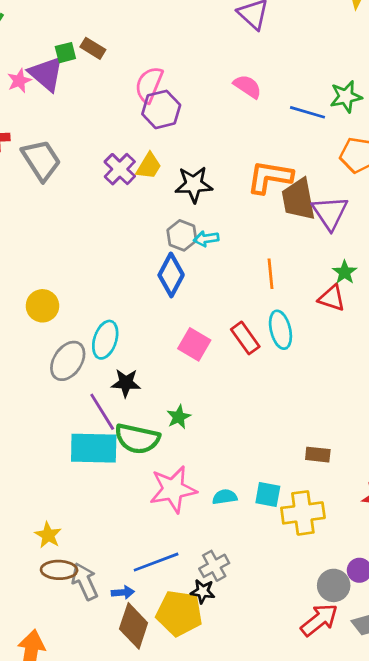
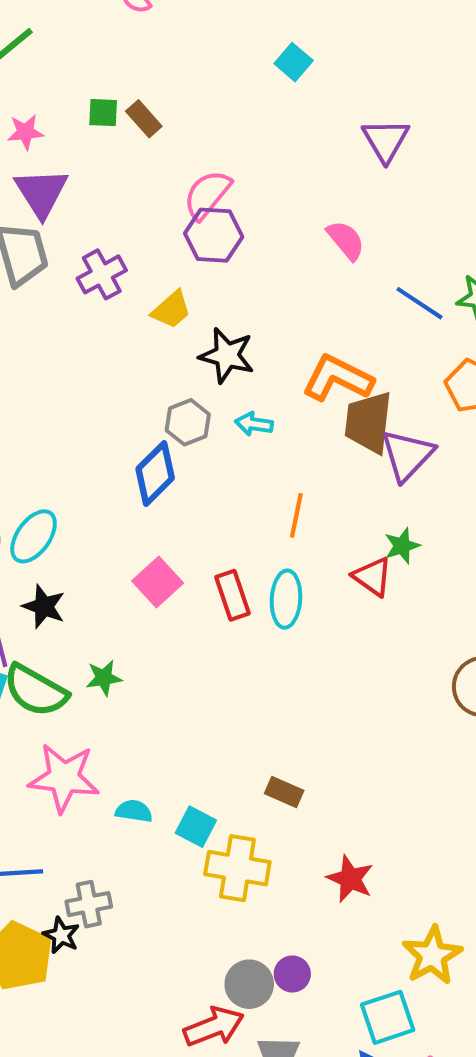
purple triangle: (46, 74) -> (41, 193), moved
purple cross: (120, 169) -> (102, 274), moved
cyan arrow: (206, 239) -> (254, 424), moved

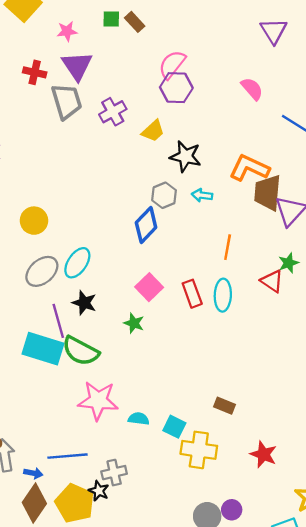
green star: (104, 678) -> (134, 323), moved, turned 30

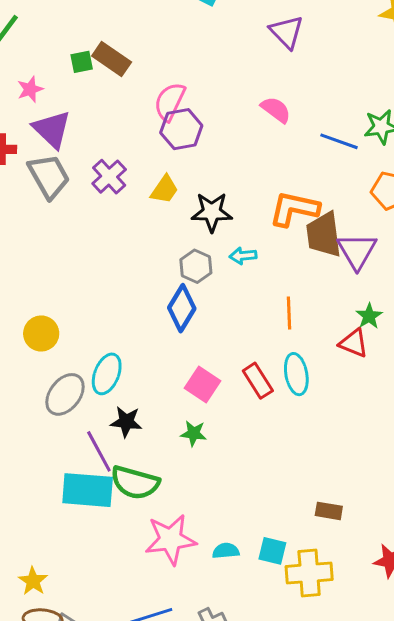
brown rectangle: (135, 22) -> (112, 59), size x1.4

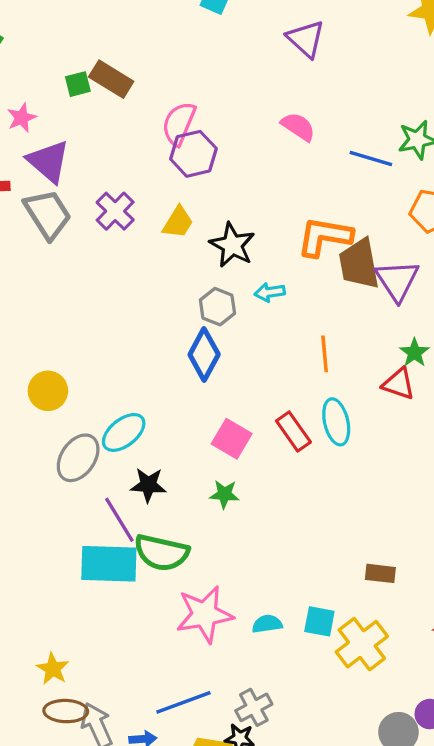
black star: (212, 212) -> (232, 245), turned 30
cyan ellipse: (107, 374) -> (124, 432), turned 33
yellow cross: (309, 573) -> (362, 644), turned -30

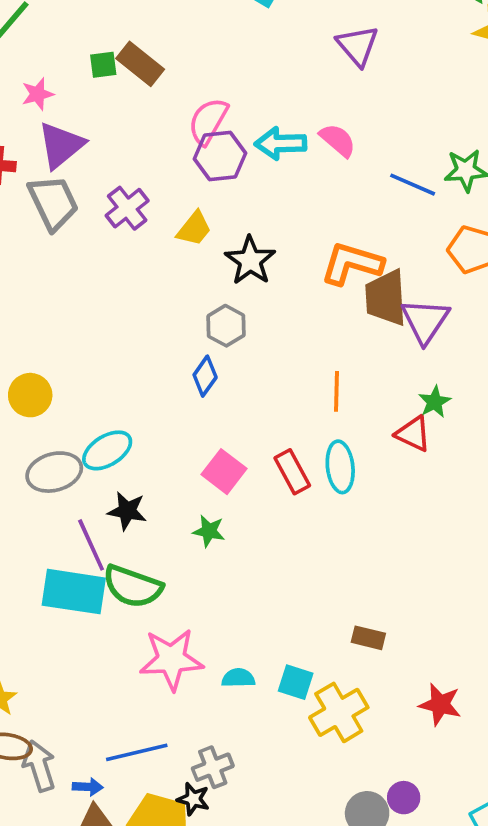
purple triangle: (48, 161) -> (61, 145), turned 33
cyan arrow: (270, 292) -> (281, 143), moved, size x1.5
blue diamond: (204, 354) -> (205, 376), size x0.7
gray ellipse: (78, 458) -> (54, 472), turned 33

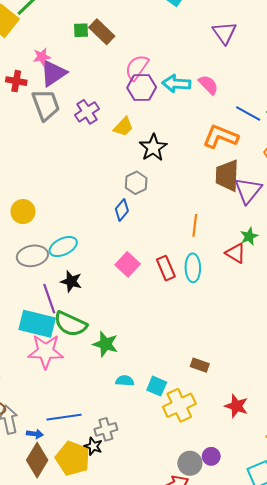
pink star: (38, 94) -> (42, 57), moved
orange L-shape: (352, 264) -> (221, 137), moved
green star: (209, 531) -> (105, 344), moved, size x1.4
pink star: (171, 659) -> (46, 351), moved

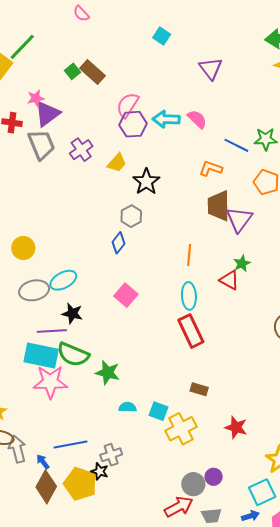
green square: (81, 30) -> (73, 71), turned -35
orange L-shape: (221, 137) -> (211, 169), size x0.7
red rectangle: (166, 268) -> (191, 331), moved, size x1.4
purple line: (49, 299) -> (52, 331), turned -72
blue arrow: (35, 434) -> (43, 462), turned -133

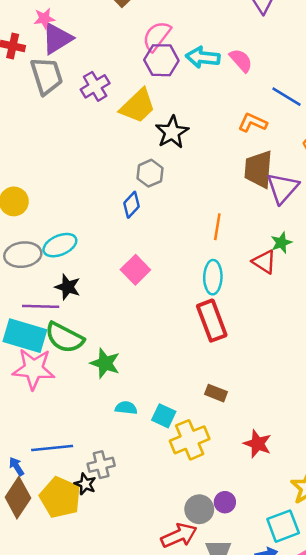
yellow trapezoid: (117, 163) -> (138, 106), size x1.5

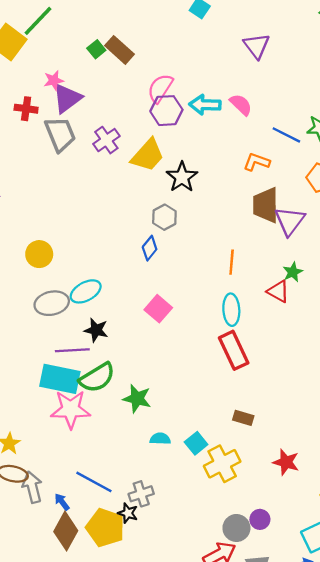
green semicircle: (64, 338) -> (97, 378), turned -54
cyan square: (164, 416) -> (196, 443), turned 30
blue line: (52, 448) -> (94, 482), turned 39

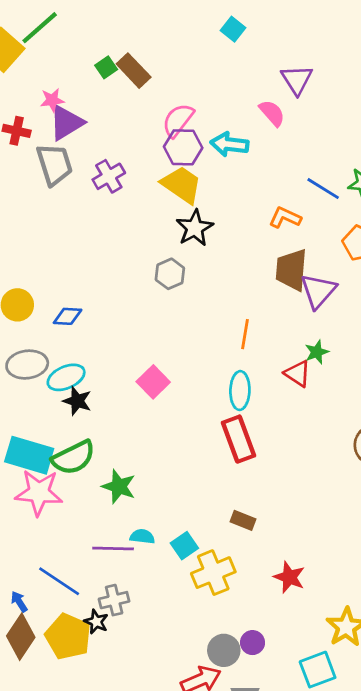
pink semicircle: (241, 105) -> (272, 113), moved
yellow trapezoid: (148, 155) -> (182, 185), moved, turned -102
blue diamond: (150, 248) -> (68, 316), moved, turned 50
cyan ellipse: (86, 291) -> (66, 377), moved
purple line: (72, 350) -> (113, 548), moved

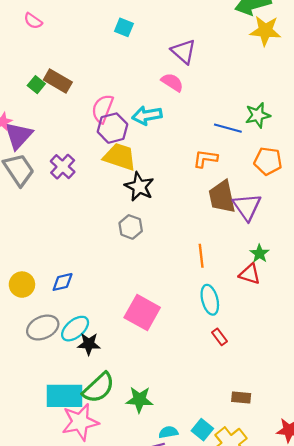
pink square: (153, 382) -> (142, 313), size x1.4
red rectangle: (238, 439) -> (220, 337), size x0.5

